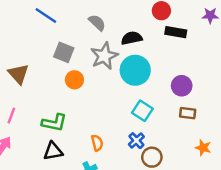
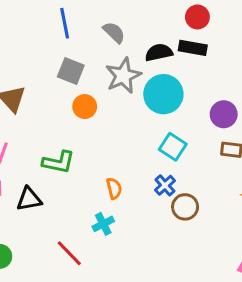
blue line: (46, 15) -> (65, 23), moved, turned 45
black rectangle: (176, 32) -> (193, 48), moved
black triangle: (53, 151) -> (29, 199), moved

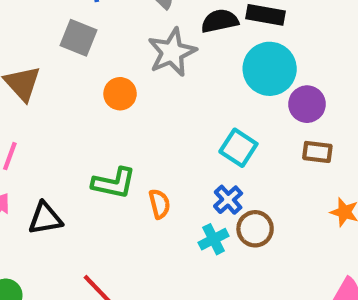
gray square: (71, 71) -> (78, 38), moved
cyan circle: (163, 94) -> (270, 69), moved
green L-shape: (58, 162) -> (114, 183), moved
cyan cross: (103, 224) -> (214, 239), moved

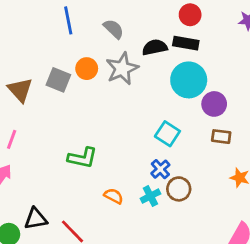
gray square: (78, 38) -> (58, 80), moved
orange circle: (120, 94) -> (87, 69), moved
orange semicircle: (159, 204) -> (114, 196), moved, turned -48
black triangle: (45, 218) -> (36, 219), moved

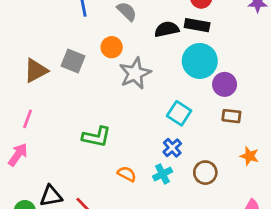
orange circle: (87, 69) -> (112, 47), moved
gray star: (122, 69) -> (135, 73), moved
brown triangle: (20, 90) -> (36, 71), turned 44
brown circle: (179, 189) -> (205, 173), moved

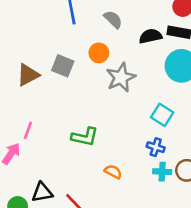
pink line: (28, 119) -> (28, 130), moved
blue cross: (172, 148) -> (156, 147), turned -30
cyan cross: (163, 174) -> (162, 172), moved, turned 30

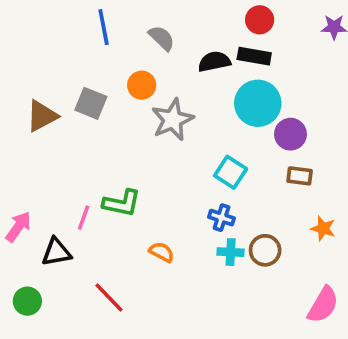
pink line: (28, 130) -> (84, 218), moved
black triangle: (42, 192) -> (56, 252), moved

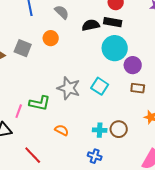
gray star: (173, 120) -> (69, 88), moved, turned -30
blue cross: (222, 218) -> (95, 156), moved

